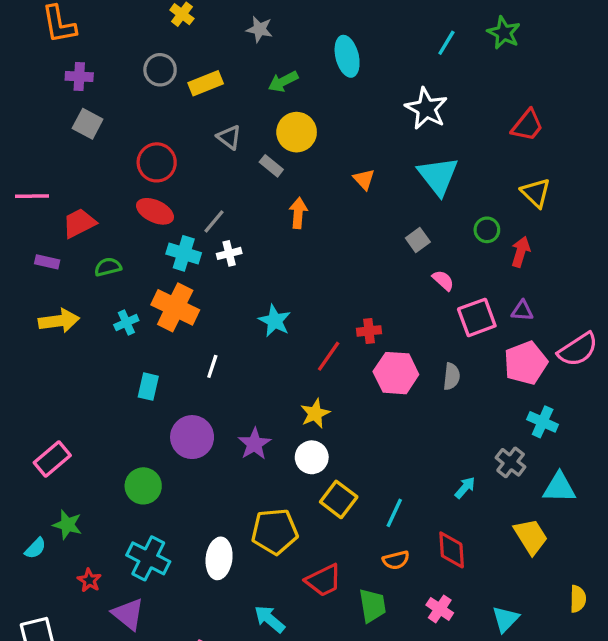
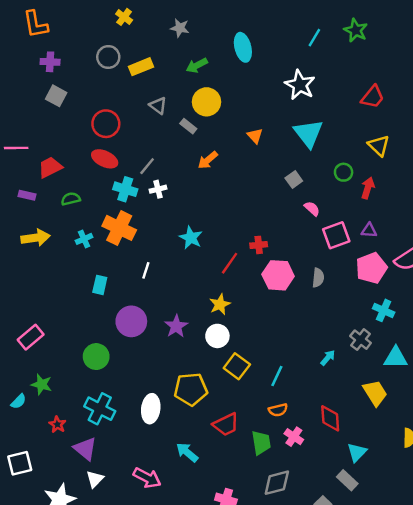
orange arrow: (298, 213) -> (208, 160), turned -135
red diamond: (452, 550) -> (330, 418), moved
pink cross: (440, 609) -> (294, 437), moved

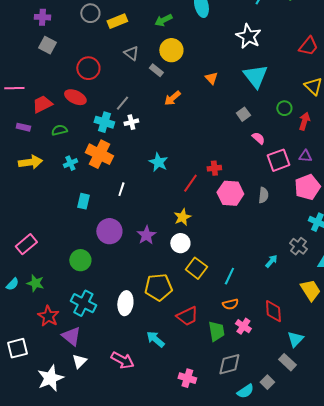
red ellipse: (105, 159) -> (75, 97), moved
cyan semicircle: (19, 401) -> (12, 284), moved
red star: (57, 424) -> (48, 316), size x1.5

